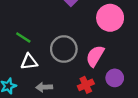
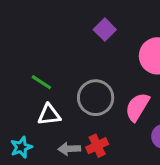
red cross: (86, 85) -> (97, 146), moved

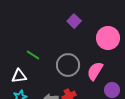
white triangle: (49, 115) -> (19, 76), moved

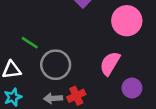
gray circle: (68, 65) -> (56, 65), moved

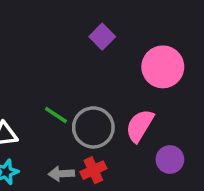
green line: (30, 43) -> (56, 115), moved
gray circle: (56, 65) -> (93, 127), moved

